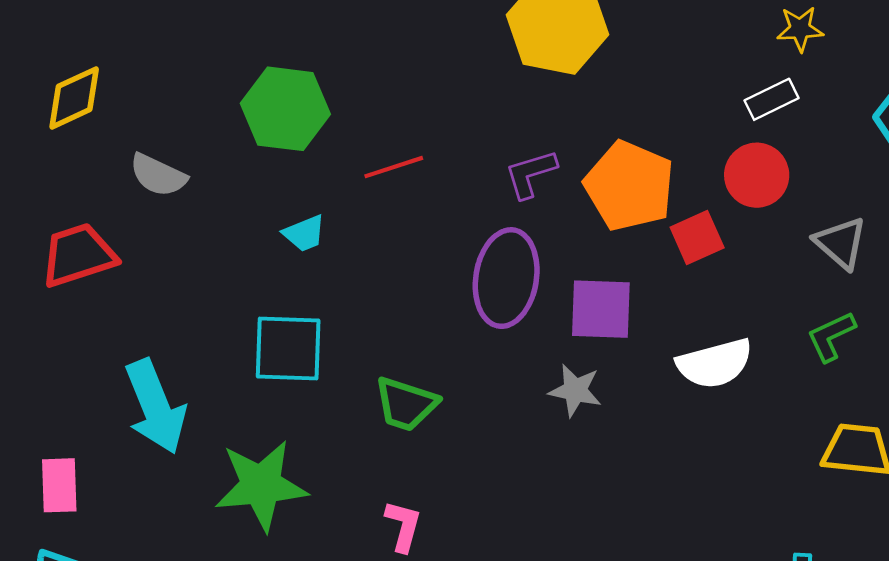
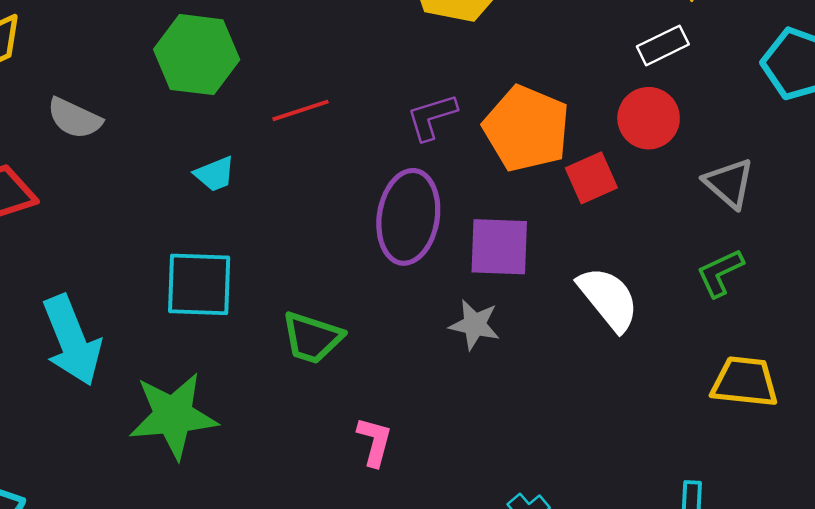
white semicircle: (715, 363) -> (608, 299), turned -114
pink L-shape: (403, 526) -> (375, 442), moved

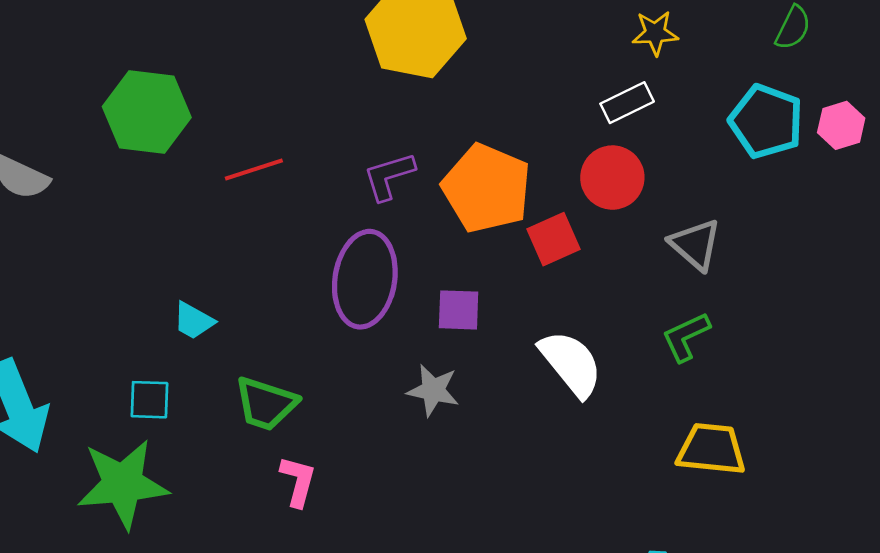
cyan trapezoid: (215, 174) -> (194, 321), moved, turned 51
purple square: (499, 247) -> (459, 310), size x0.7
cyan square: (199, 284) -> (149, 400), moved, size x0.6
pink L-shape: (375, 442) -> (298, 481), moved

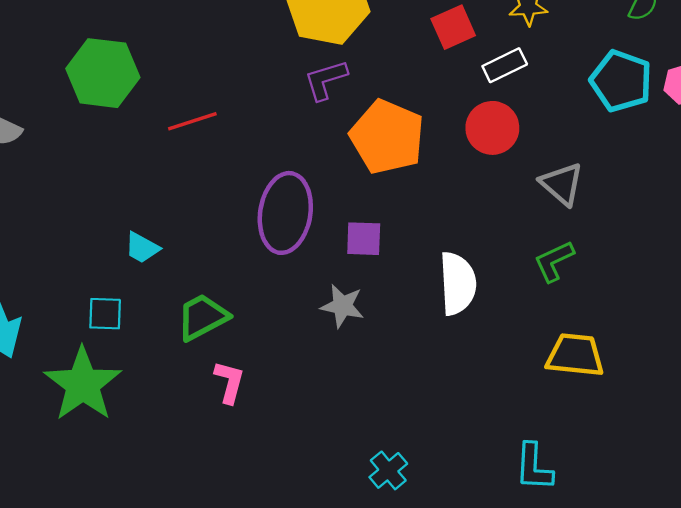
purple L-shape: (389, 176) -> (326, 80), moved
red square: (554, 239) -> (453, 27), moved
white semicircle: (571, 364) -> (458, 283), turned 36
green trapezoid: (266, 404) -> (202, 317), turned 134
green star: (123, 484) -> (83, 384), turned -30

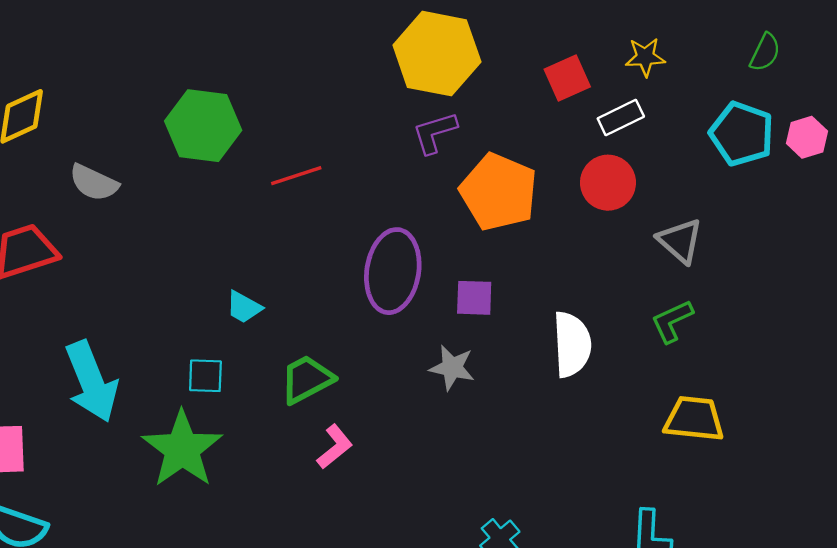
pink L-shape: (229, 382) -> (335, 447), turned 36

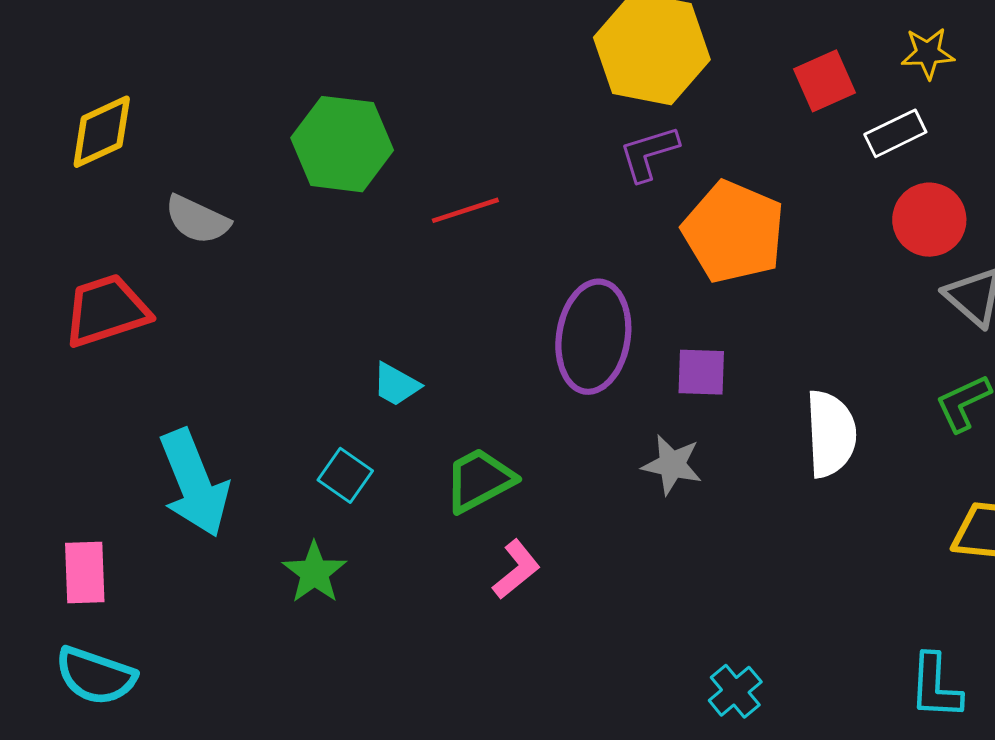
red circle: (608, 183) -> (929, 220), moved
cyan square: (205, 376) -> (345, 475), turned 33
green star: (182, 449) -> (314, 573), size x0.6

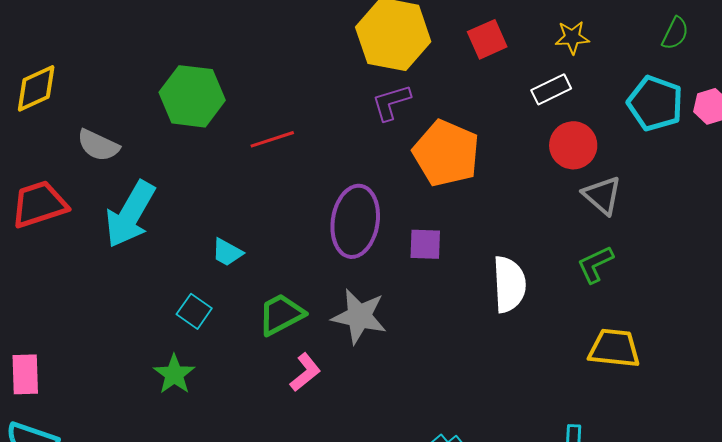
red square: (825, 81) -> (487, 39), moved
gray star: (672, 465) -> (359, 316), moved, size x1.4
cyan arrow: (194, 483) -> (130, 214), moved, turned 52

